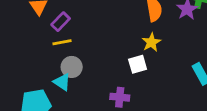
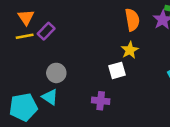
yellow line: (62, 42) -> (25, 36), moved
cyan triangle: (62, 82) -> (50, 97), moved

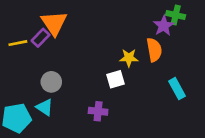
orange triangle: (26, 17) -> (54, 23), moved, size x1.5
orange semicircle: (132, 20) -> (154, 50), moved
yellow star: (130, 50) -> (129, 58), turned 30

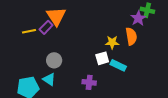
cyan rectangle: (177, 89) -> (118, 65), moved, turned -35

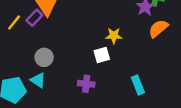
yellow line: (29, 31) -> (14, 22), turned -40
orange semicircle: (131, 36) -> (158, 28), moved, turned -120
cyan rectangle: (118, 65) -> (138, 85), moved, turned 42

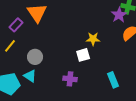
purple rectangle: (34, 18) -> (16, 25), moved
yellow line: (14, 22) -> (10, 46), moved

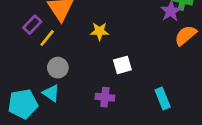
yellow star: (93, 39) -> (100, 31), moved
yellow line: (10, 46) -> (47, 38), moved

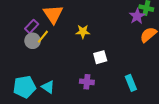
gray circle: (58, 68) -> (33, 41), moved
cyan triangle: (51, 93) -> (48, 87), moved

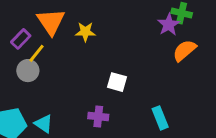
yellow star: (83, 32) -> (85, 32), moved
gray circle: (33, 41) -> (28, 71), moved
white square: (100, 57) -> (117, 82), turned 32

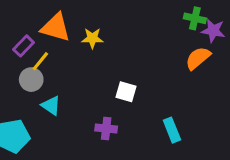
orange triangle: (51, 22) -> (56, 28), turned -40
purple star: (169, 25) -> (213, 31), moved, turned -30
cyan triangle: (44, 124) -> (51, 106), moved

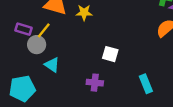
purple rectangle: (24, 46) -> (24, 29), moved, turned 63

